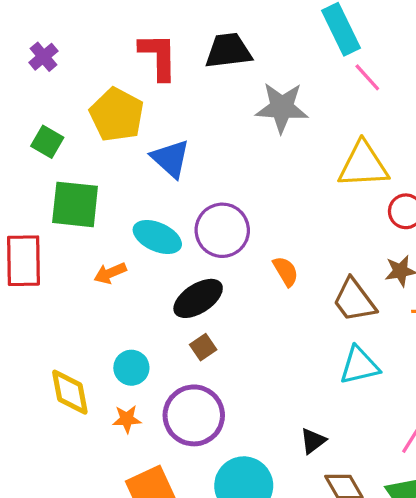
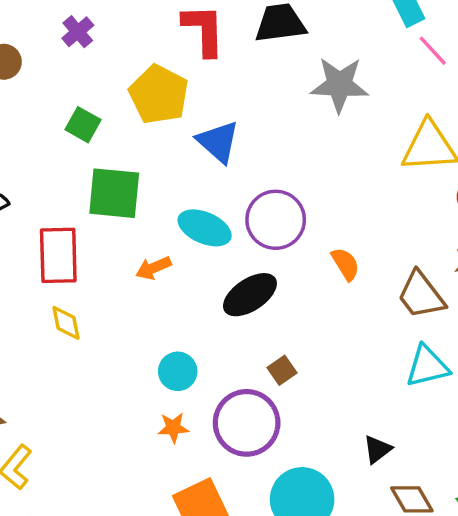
brown square: (203, 347) -> (282, 370), moved
yellow diamond: (70, 392) -> (66, 323), moved, size x0.7

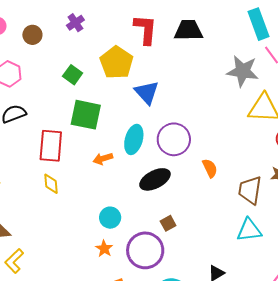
gray star: (339, 85) -> (243, 71), moved
cyan ellipse: (205, 228) -> (134, 139), turned 76
brown trapezoid: (421, 295) -> (250, 190), turned 40
orange star: (173, 428) -> (104, 249), turned 30

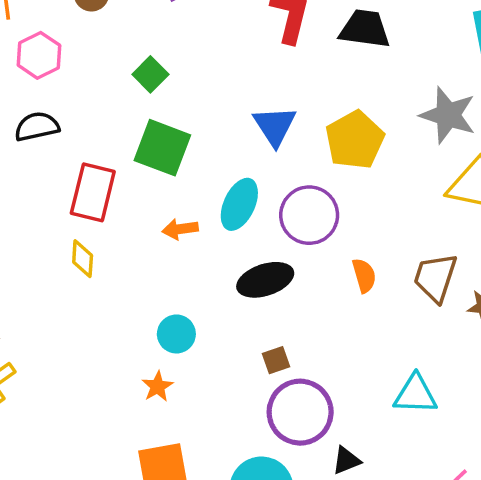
yellow pentagon: (117, 63) -> (355, 140), moved
brown trapezoid: (250, 190) -> (435, 278), moved
purple circle: (145, 250) -> (300, 412), moved

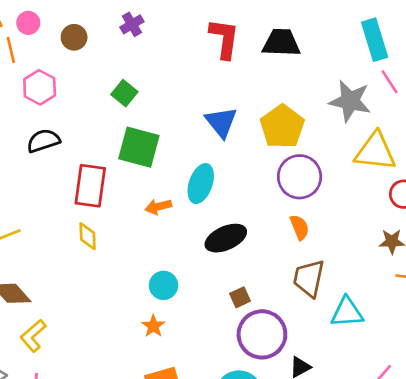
purple circle: (309, 215) -> (300, 177), moved
brown trapezoid: (435, 278) -> (309, 278), moved

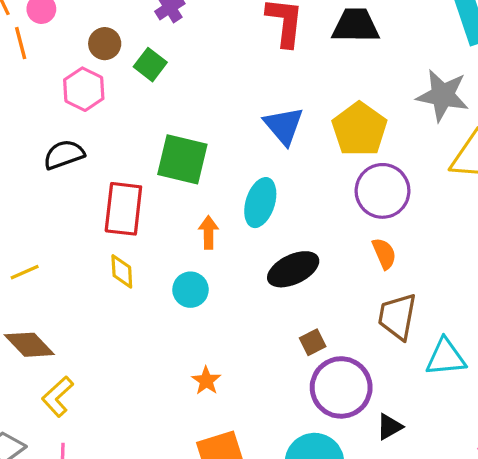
brown circle: (74, 37) -> (105, 44), moved
pink hexagon: (40, 87) -> (84, 89), moved
green square: (124, 93) -> (150, 65), moved
orange arrow: (158, 207) -> (208, 232), turned 105
cyan circle: (163, 285) -> (190, 290), moved

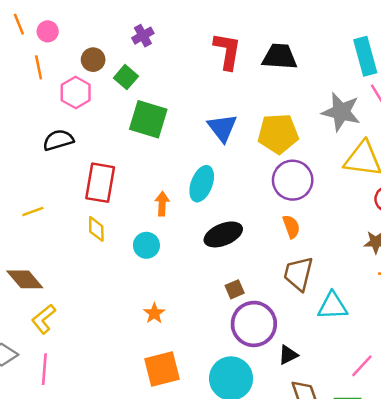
orange line: (21, 43) -> (39, 67), moved
yellow pentagon: (359, 129) -> (278, 134), turned 30
green square: (182, 159) -> (148, 119), moved
yellow line: (25, 272) -> (33, 211), moved

